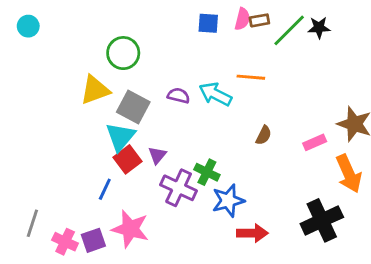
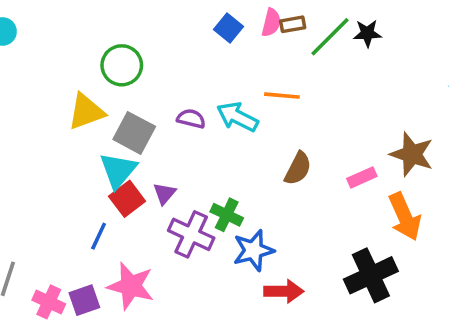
blue square: (208, 23) -> (229, 28), turned 35
brown semicircle: (264, 135) -> (298, 169), size x1.4

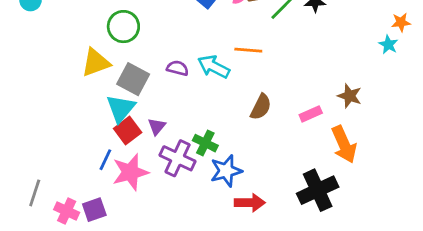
brown star: (412, 154) -> (350, 96), size x0.7
pink star: (131, 286) -> (130, 172), moved, turned -30

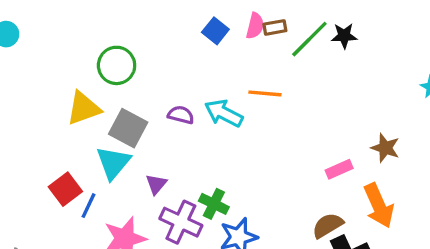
brown semicircle: (261, 107) -> (328, 225), moved, turned -148
red square: (128, 131) -> (65, 189), moved
blue line: (105, 160) -> (88, 206), moved

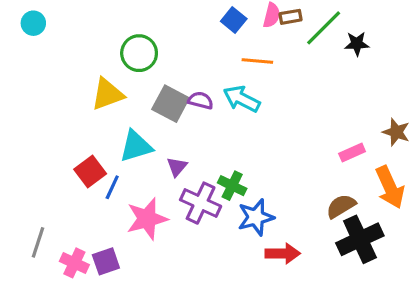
black star: (344, 36) -> (357, 44), moved
orange line: (265, 93) -> (257, 61), moved
gray square: (128, 128) -> (171, 104), moved
cyan triangle: (113, 163) -> (136, 146), turned 33

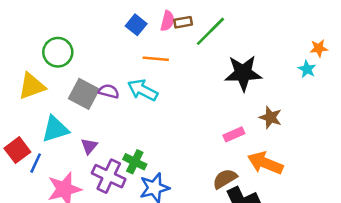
black star: (357, 44) -> (243, 73), moved, size x1.8
orange arrow: (390, 187) -> (265, 163), turned 136

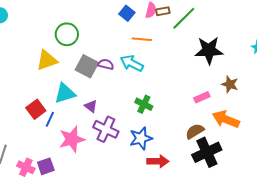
purple triangle: (89, 146) -> (91, 106), turned -32
green cross: (135, 162) -> (144, 104), moved

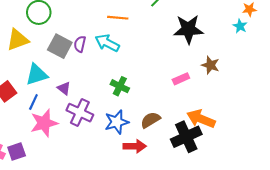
purple semicircle: (106, 64) -> (80, 44), turned -91
blue line: (50, 119) -> (33, 102), moved
orange arrow: (226, 119) -> (201, 119), moved
brown semicircle: (195, 131) -> (150, 120), moved

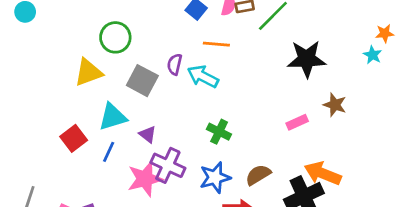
purple semicircle: (80, 44) -> (175, 64), moved
pink star: (44, 123) -> (145, 179), moved

